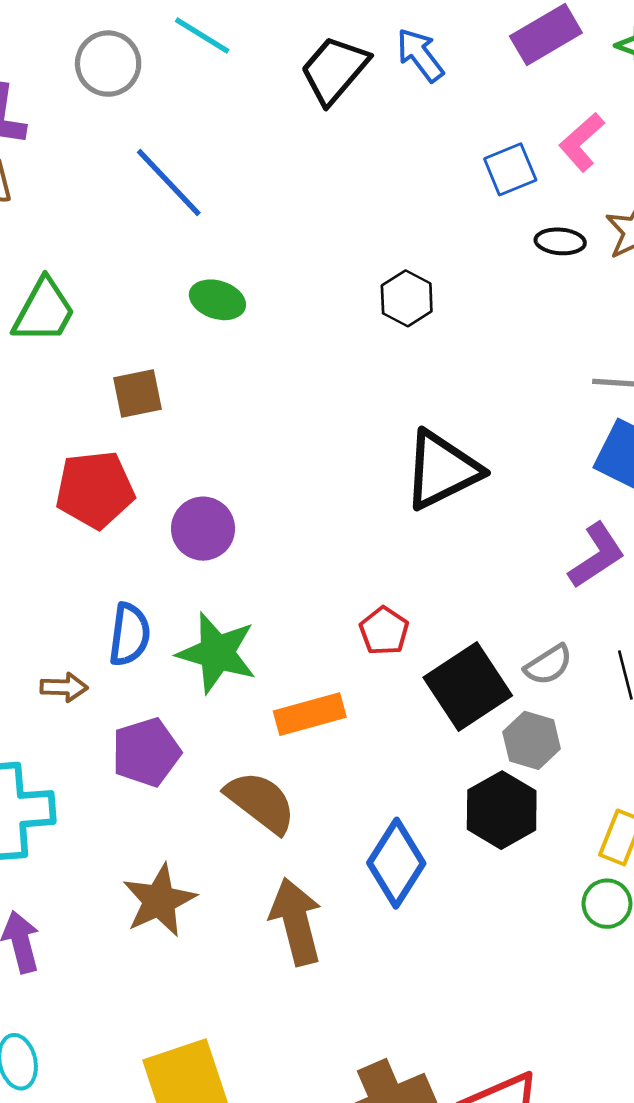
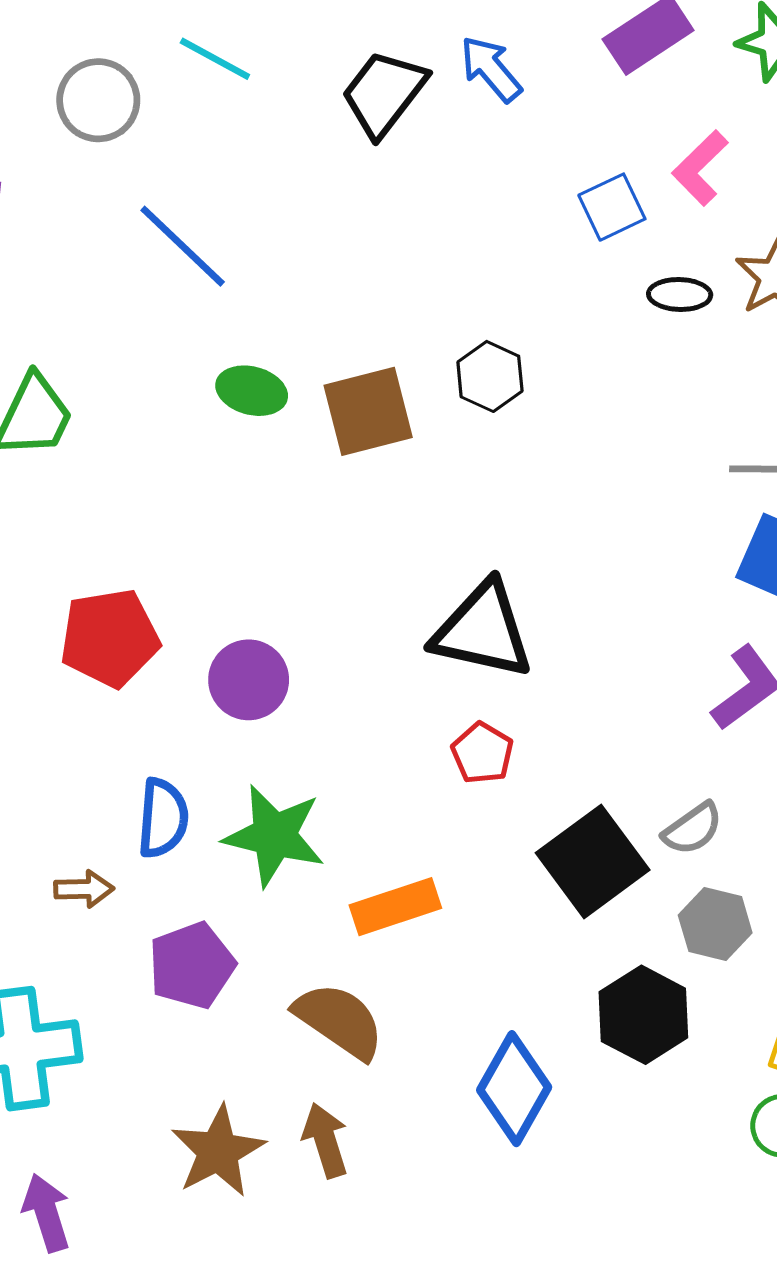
brown square: (138, 394) -> (368, 411), moved, size x1.4
black triangle: (442, 470) -> (483, 630), moved, turned 42
red pentagon: (384, 631) -> (482, 753), moved
gray hexagon: (532, 740) -> (715, 924), moved
brown arrow: (296, 922) -> (325, 1140), moved, size x0.7

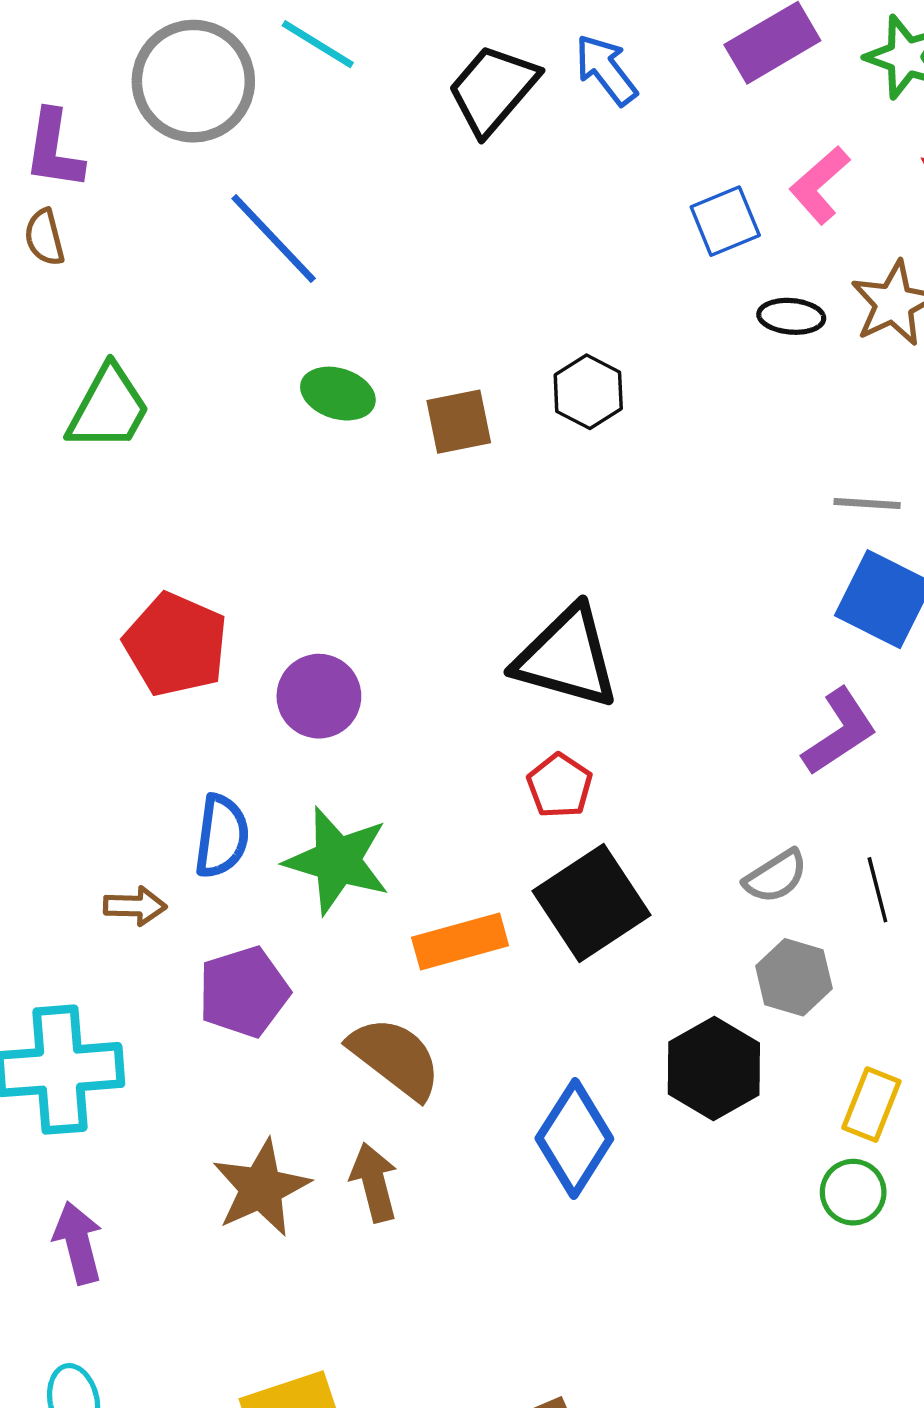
gray circle: (98, 100) -> (193, 81), size x1.4
brown square: (368, 411) -> (459, 422), size x0.7
red pentagon: (110, 638) -> (176, 645), turned 30
black square: (593, 861) -> (592, 903), moved

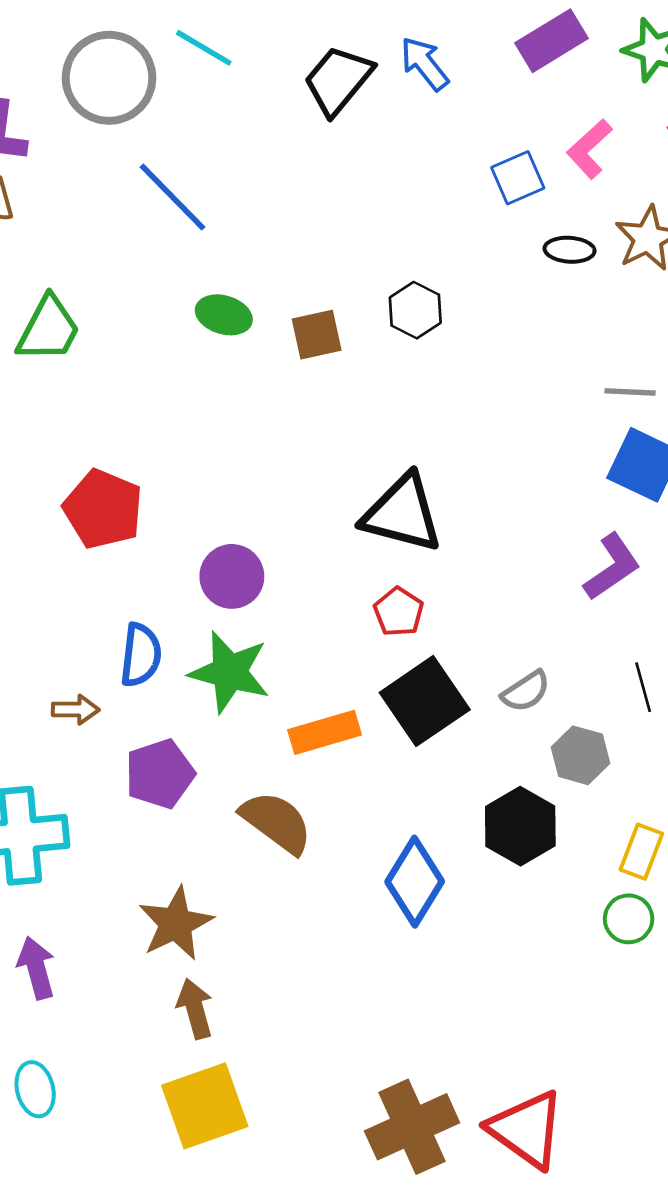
purple circle: (319, 696) -> (232, 576), moved
gray semicircle: (776, 876) -> (526, 691), moved
brown arrow: (374, 1182) -> (195, 1009), moved

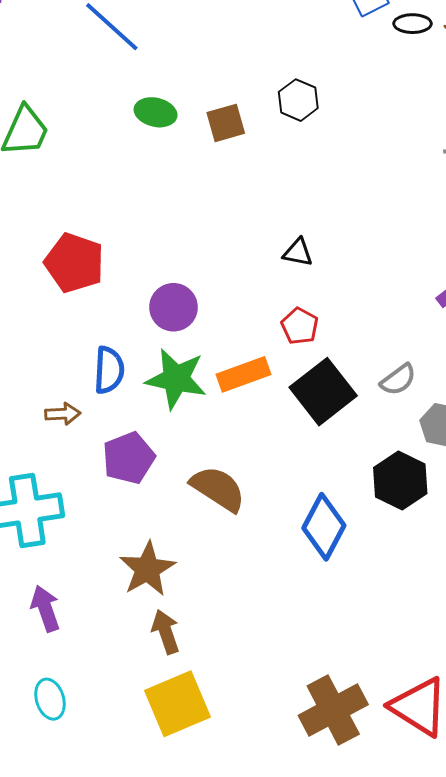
black ellipse: (570, 250) -> (412, 24), moved
black triangle: (402, 514) -> (298, 252), size x0.5
orange rectangle: (325, 732) -> (244, 374), moved

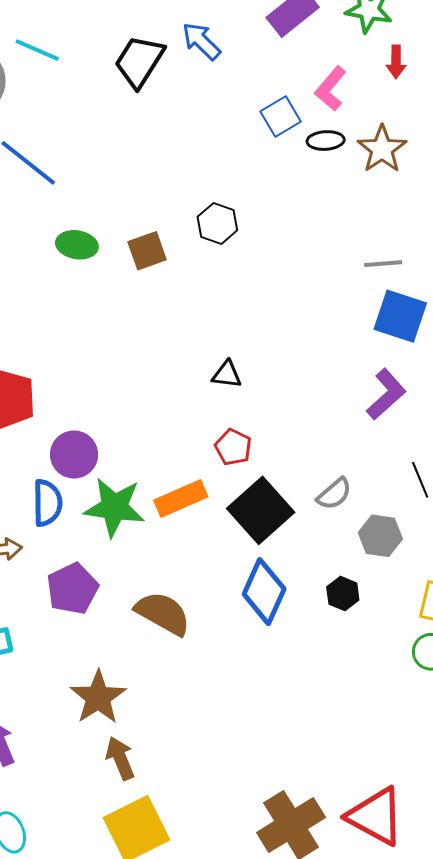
purple circle: (173, 307) -> (74, 455), moved
black hexagon: (400, 480) -> (343, 594), size x0.6
blue diamond: (324, 527) -> (264, 592), moved

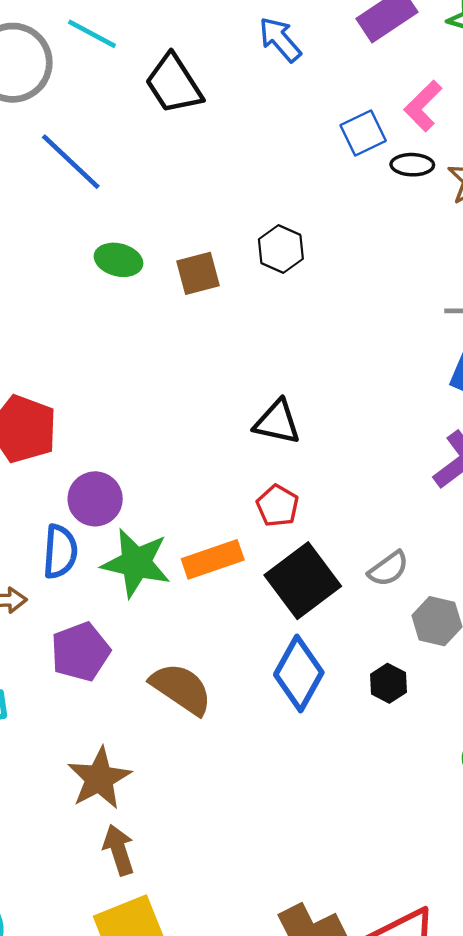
black trapezoid: (139, 61) -> (174, 84), moved, turned -70
black triangle: (227, 374) -> (277, 422), size x1.4

